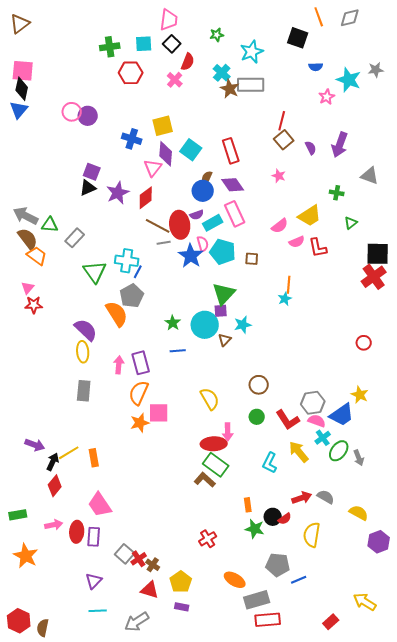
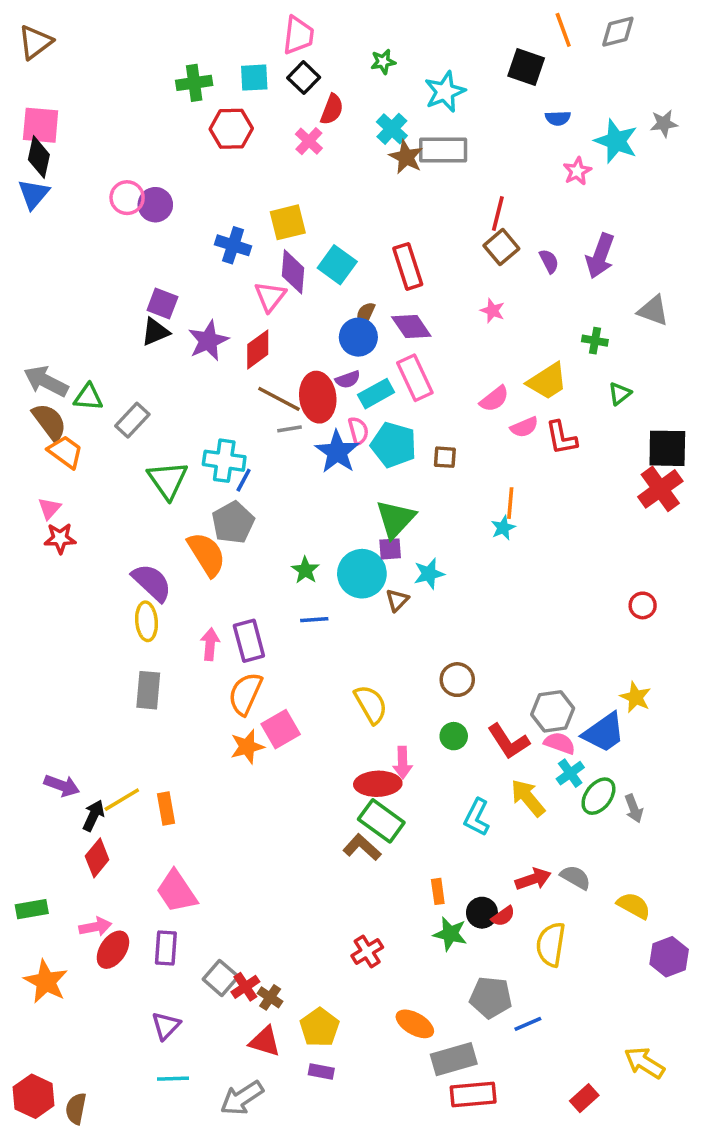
pink square: (159, 413) -> (281, 729), turned -30
red ellipse: (77, 532) -> (113, 950), moved, turned 30

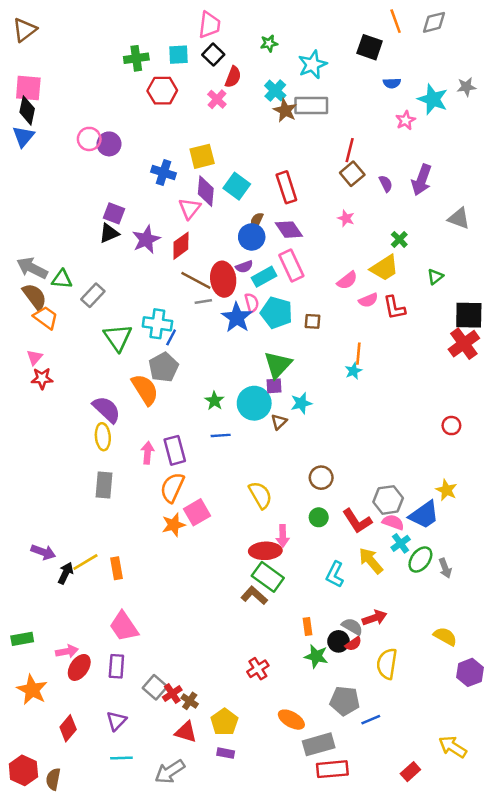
green cross: (595, 341) -> (399, 239), moved, turned 35
red diamond: (97, 858) -> (68, 728), moved
gray semicircle: (576, 877) -> (352, 626), moved

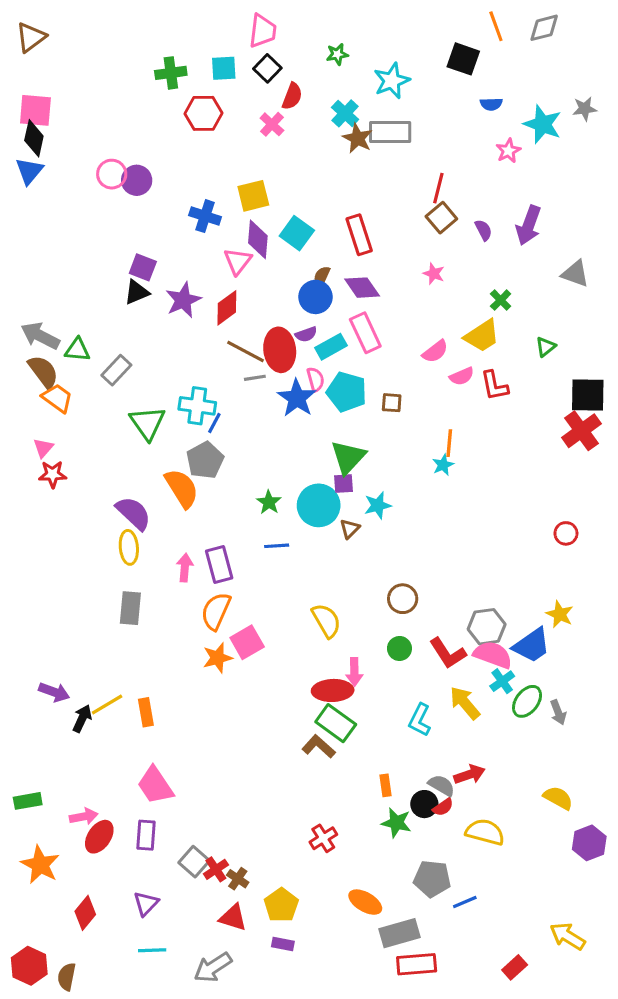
pink semicircle: (393, 522) -> (493, 655), size x1.4
yellow semicircle: (387, 664) -> (485, 832), turned 96

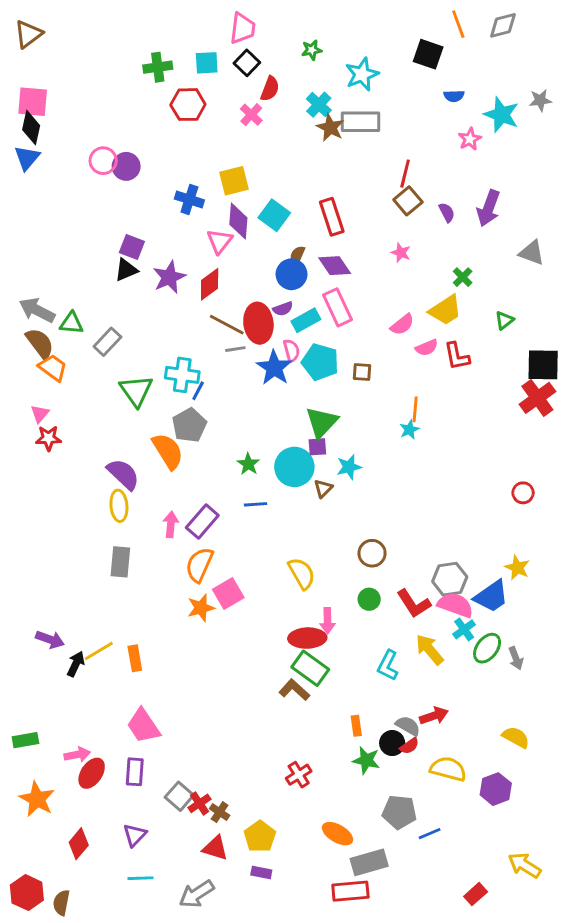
purple rectangle: (219, 564) -> (202, 522), turned 56
purple hexagon: (589, 843) -> (496, 789), moved
red rectangle: (417, 964) -> (350, 891), moved

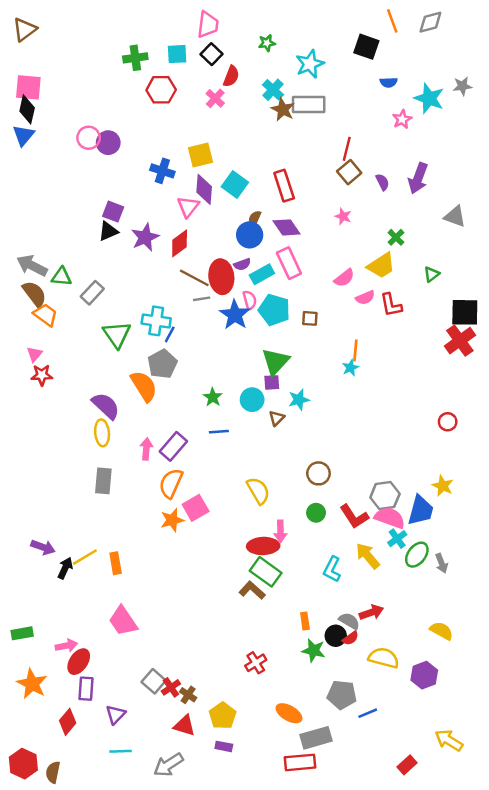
cyan circle: (294, 467) -> (252, 400), size x0.7
blue trapezoid: (491, 596) -> (421, 510), turned -40
purple rectangle: (135, 772) -> (86, 689), moved

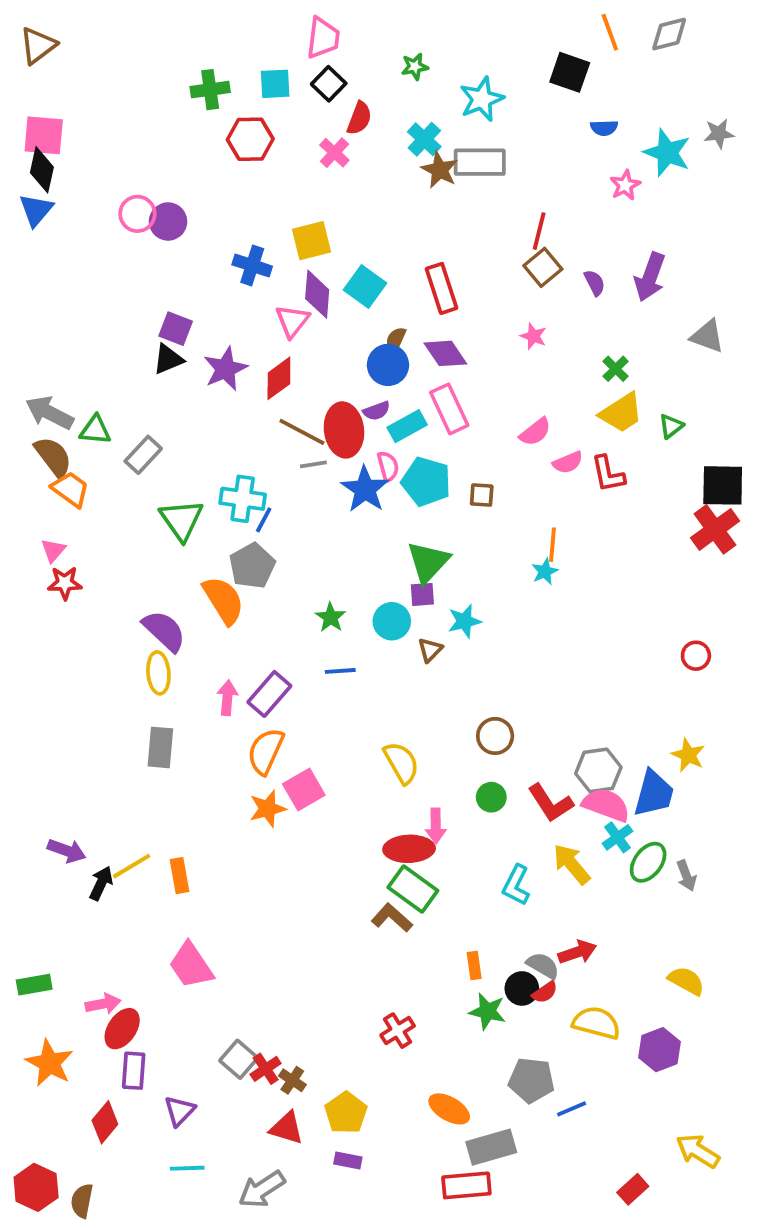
yellow trapezoid: (381, 266) -> (621, 413), moved

